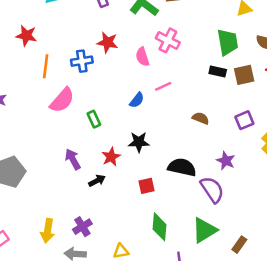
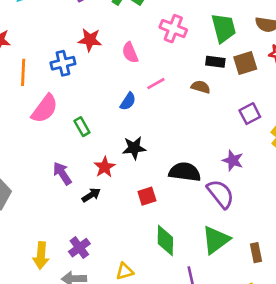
pink cross: (168, 40) -> (173, 29), moved
brown semicircle: (201, 118) -> (201, 87), moved
brown rectangle: (239, 245) -> (256, 253), turned -42

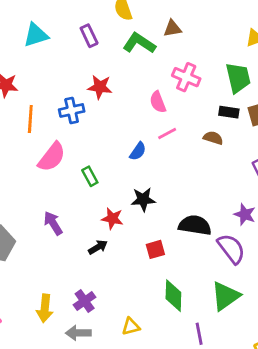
pink semicircle: (130, 53) -> (158, 102), moved
red star: (105, 167) -> (112, 219), turned -30
purple arrow: (62, 173) -> (53, 223), moved

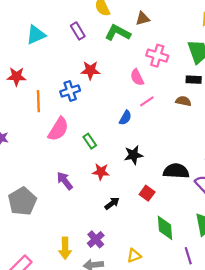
red star: (112, 219) -> (101, 172), moved
black arrow: (98, 247) -> (112, 203), moved
red square: (155, 249) -> (147, 193), turned -32

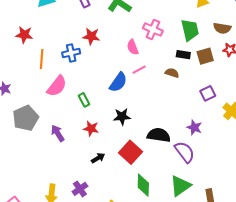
blue semicircle: (125, 118) -> (118, 82), size x1.5
red square: (147, 193) -> (131, 152), size x1.6
gray pentagon: (22, 201) -> (26, 118), moved

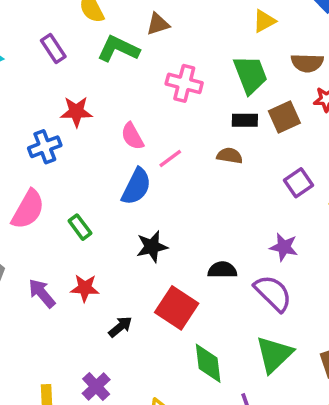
pink semicircle: (133, 47) -> (132, 136), moved
red star: (91, 129) -> (85, 288), moved
black semicircle: (159, 135) -> (222, 270), size x0.7

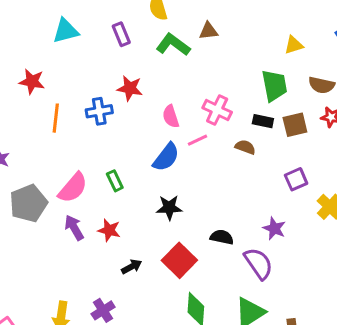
pink cross: (184, 83) -> (217, 110), moved
pink semicircle: (28, 209) -> (73, 188), moved

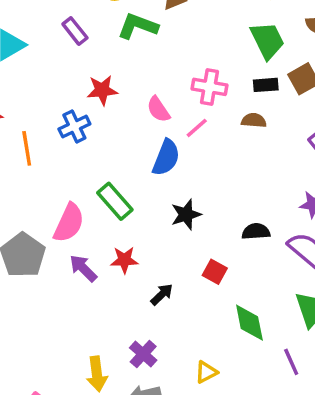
green rectangle: (115, 181) -> (115, 201), size x1.5
red square: (179, 260) -> (215, 272), size x0.6

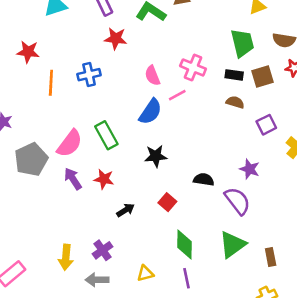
red star: (102, 90) -> (116, 39), moved
brown semicircle: (254, 120) -> (235, 102), moved
purple line: (291, 362) -> (186, 278), moved

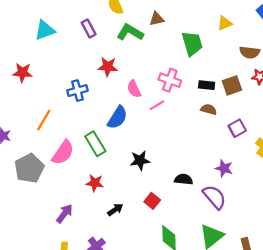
red star: (116, 39) -> (108, 67), moved
green trapezoid: (242, 43) -> (192, 44), moved
orange line: (51, 83) -> (44, 120), moved, turned 30
blue semicircle: (150, 112) -> (117, 118), moved
purple arrow: (73, 179) -> (64, 214), moved, turned 72

